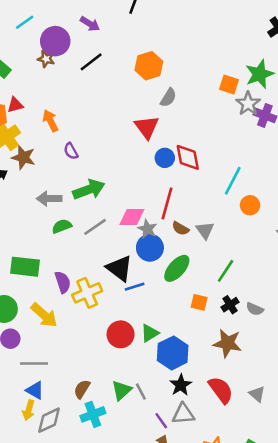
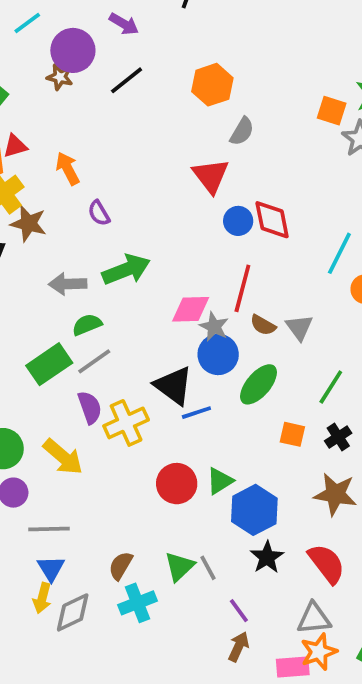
gray line: (95, 227) -> (94, 361), moved
green rectangle: (25, 267) -> (49, 364), moved, turned -40
blue triangle: (35, 390) -> (51, 568), turned 30
gray triangle: (183, 414) -> (314, 618), moved

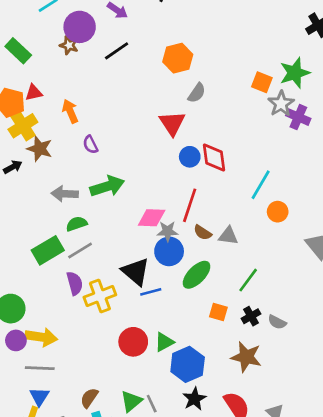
gray star: (214, 327) -> (167, 231), turned -30
gray triangle: (299, 327) -> (228, 236), turned -50
yellow arrow: (63, 457) -> (41, 337), moved, turned -36

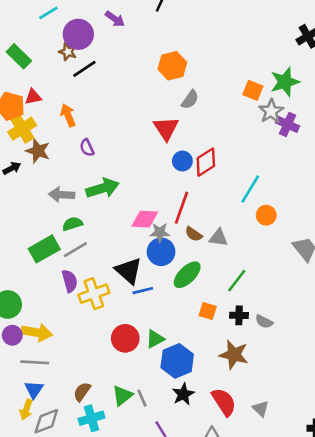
black line: (117, 51) -> (84, 69), moved
red diamond: (214, 158) -> (206, 162), turned 64
black cross: (251, 316) -> (239, 315), turned 30

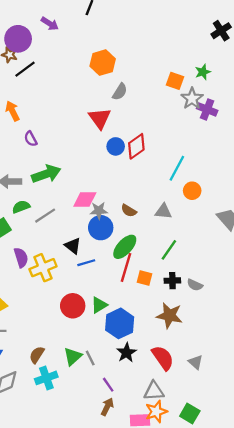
green star: (285, 82) -> (203, 72), size x0.6
red line: (182, 208) -> (126, 267), moved
gray triangle: (218, 238) -> (163, 211), moved
gray line: (75, 250) -> (45, 216), moved
black triangle: (129, 271) -> (73, 246), size x0.7

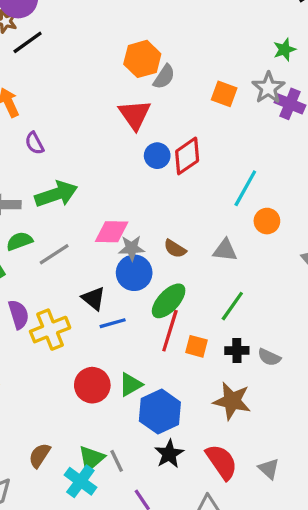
orange hexagon: (103, 63) -> (142, 59), moved
orange square: (175, 81) -> (224, 94), moved
cyan cross: (46, 378) -> (80, 481), moved, turned -35

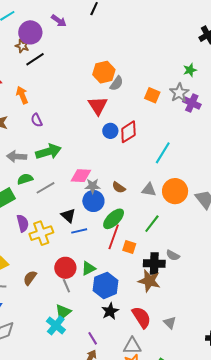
orange circle: (267, 221) -> (175, 191), moved, size x1.6
black cross: (237, 351) -> (154, 263), moved, size x1.5
brown semicircle: (40, 455) -> (30, 278), moved
gray line: (117, 461) -> (66, 286), moved

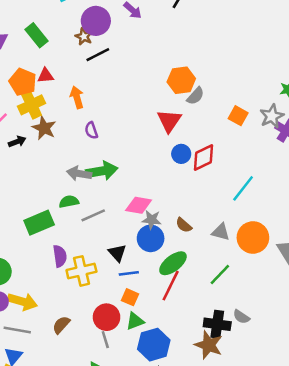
gray arrow: (17, 156) -> (79, 173), moved
orange square: (129, 247) -> (130, 297), moved

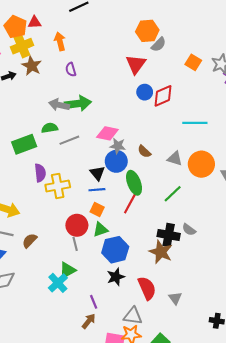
cyan line: (243, 188) -> (195, 123), turned 50
black triangle: (117, 253) -> (97, 173), moved
green ellipse: (173, 263) -> (134, 183), turned -75
brown semicircle: (61, 325) -> (30, 241), moved

